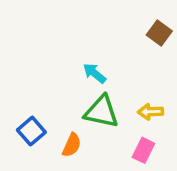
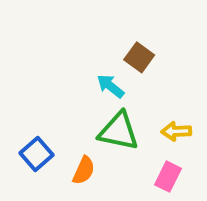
brown square: (159, 33) -> (139, 57), moved

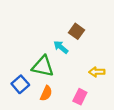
green triangle: (119, 131) -> (43, 66), moved
pink rectangle: (168, 177) -> (80, 97), moved

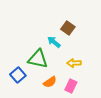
yellow arrow: (97, 72) -> (74, 63), moved
orange semicircle: (46, 93) -> (50, 82), moved, turned 32

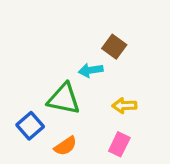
cyan arrow: (54, 42) -> (91, 70), turned -48
orange semicircle: (50, 82) -> (65, 146), moved

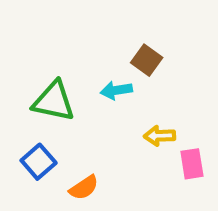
green triangle: (64, 99) -> (54, 101), moved
pink rectangle: (119, 144) -> (192, 164), moved, turned -35

